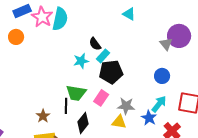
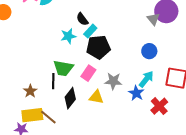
yellow triangle: (119, 122) -> (96, 97), moved

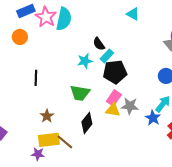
pink rectangle: (88, 73) -> (114, 98), moved
black line: (53, 81) -> (36, 78), moved
yellow triangle: (96, 97) -> (113, 110), moved

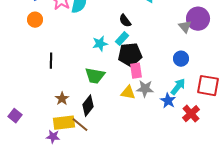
black semicircle: (99, 44) -> (125, 21), moved
pink rectangle: (114, 98) -> (136, 71), moved, turned -42
black diamond: (87, 123) -> (88, 106), moved

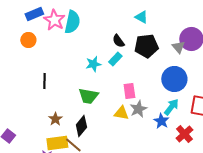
black pentagon: (130, 55) -> (146, 46), moved
blue circle: (181, 59) -> (174, 79), size x1.6
gray star: (145, 89) -> (138, 109), turned -30

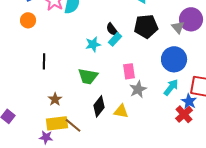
black semicircle: (118, 41) -> (112, 29), moved
yellow triangle: (121, 113) -> (121, 111), moved
blue star: (161, 121) -> (189, 101), moved
black diamond: (81, 126) -> (99, 106), moved

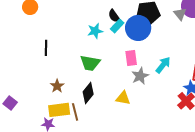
blue circle: (174, 59) -> (138, 28), moved
cyan arrow: (171, 87) -> (163, 65), moved
black diamond: (99, 106) -> (88, 93), moved
brown line: (73, 125) -> (75, 112), turned 36

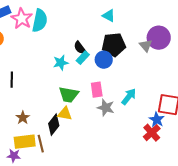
blue circle: (138, 28) -> (104, 60), size x0.7
green trapezoid: (90, 63) -> (69, 95), moved
gray star: (140, 76) -> (106, 108), turned -30
yellow triangle: (123, 98) -> (65, 114), moved

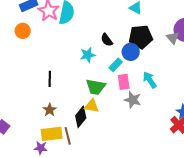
cyan rectangle: (83, 58) -> (116, 65), moved
black line: (12, 80) -> (50, 79), moved
cyan arrow: (129, 97) -> (150, 80), moved, turned -72

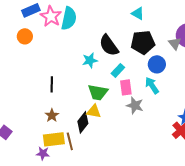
black semicircle: (107, 40) -> (109, 45), size x1.6
blue circle: (131, 52) -> (157, 64), moved

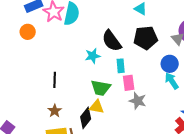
blue circle: (157, 64) -> (170, 64), moved
cyan rectangle: (118, 70) -> (121, 66), turned -48
cyan arrow: (152, 85) -> (172, 81), moved

